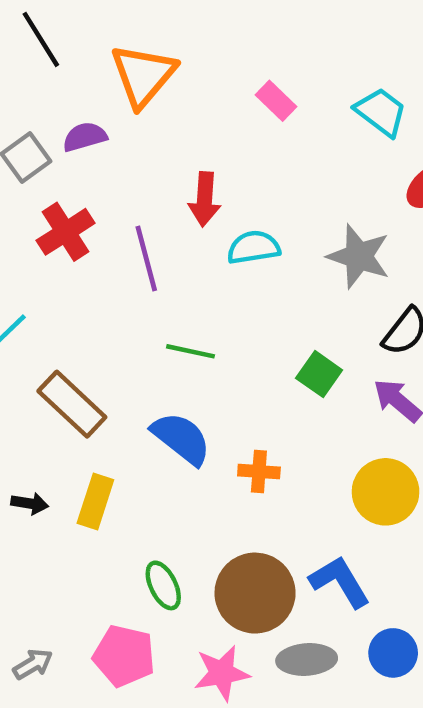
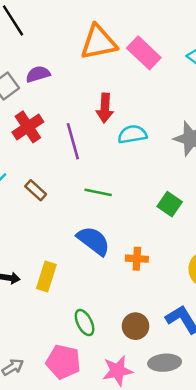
orange triangle: (143, 75) -> (99, 42), moved, turned 39
pink rectangle: (276, 101) -> (144, 53), size x1.5
brown rectangle: (72, 404) -> (36, 190), moved, size x0.6
brown circle: (255, 593) -> (136, 326), size x0.6

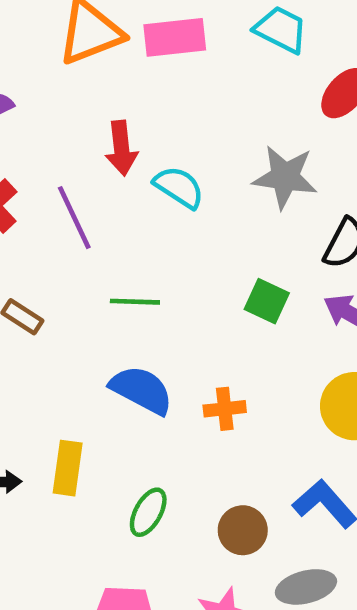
pink rectangle: (144, 53) -> (175, 37), turned -40
cyan semicircle: (132, 134) -> (179, 187), turned 52
green ellipse: (85, 323) -> (148, 512), moved, turned 65

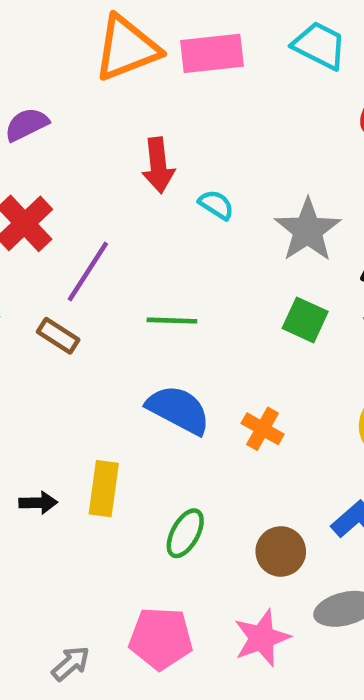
gray star: (285, 177) -> (308, 230), moved, turned 30
cyan semicircle: (179, 187) -> (216, 205), size x0.7
purple line: (74, 218) -> (88, 272), moved, turned 58
orange cross: (225, 409) -> (263, 429), turned 36

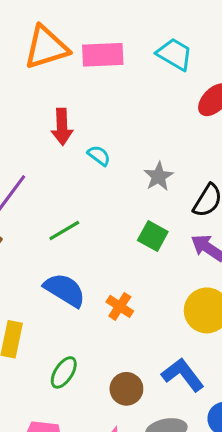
gray star: (308, 230) -> (159, 176), size x0.7
green line: (172, 321) -> (64, 231), turned -36

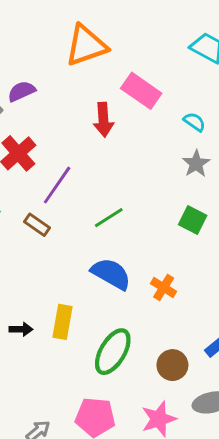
pink rectangle: (103, 55) -> (141, 91), moved, turned 39
cyan semicircle: (99, 155) -> (194, 122), moved
green ellipse: (64, 372) -> (113, 352), size x1.5

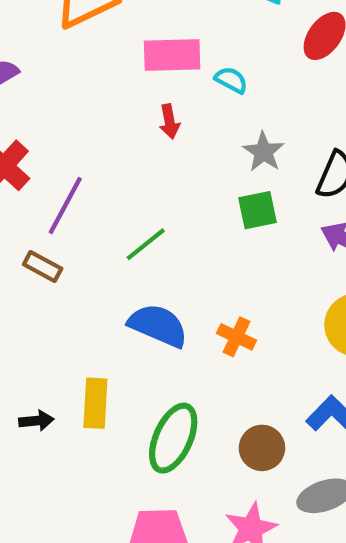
pink rectangle: (141, 91) -> (172, 55), turned -30
red arrow: (103, 120) -> (169, 121), moved, size x0.7
cyan semicircle: (194, 122) -> (231, 80), moved
green square: (193, 220) -> (258, 210), moved, turned -32

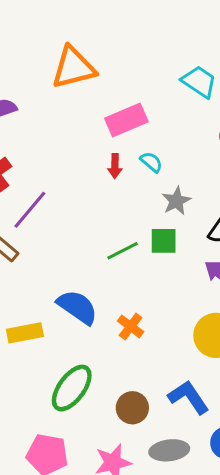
pink rectangle: (172, 55) -> (126, 120), turned -33
cyan semicircle: (231, 80) -> (151, 162), moved
green line: (146, 244) -> (123, 251), moved
yellow rectangle: (95, 403) -> (25, 333), moved, turned 64

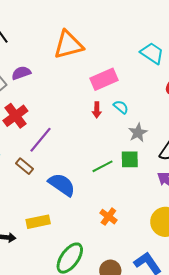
blue semicircle: (77, 307) -> (62, 185), moved

